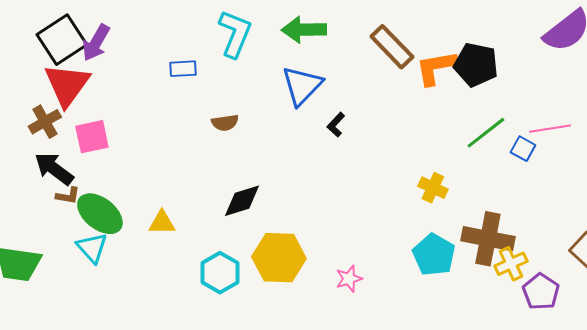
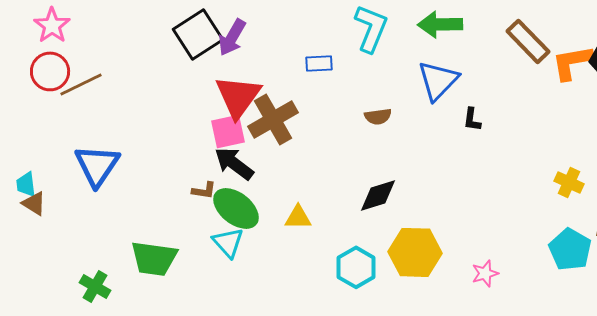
red triangle: (67, 85) -> (238, 96), moved
brown cross: (45, 122) -> (273, 119), moved, size x1.5
brown semicircle: (225, 123) -> (378, 116), moved
black L-shape: (336, 125) -> (472, 119), turned -35
black arrow: (54, 169) -> (234, 163), moved

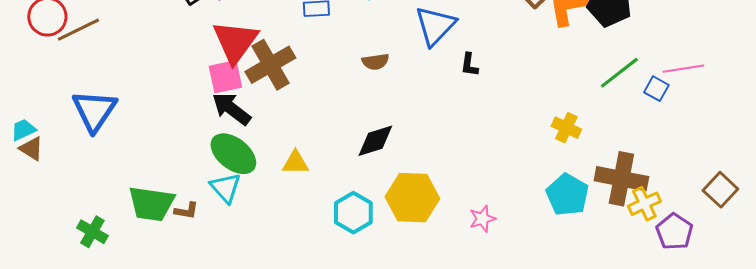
cyan trapezoid: (26, 184) -> (23, 130), turned 72
brown L-shape: (204, 190) -> (186, 211), moved

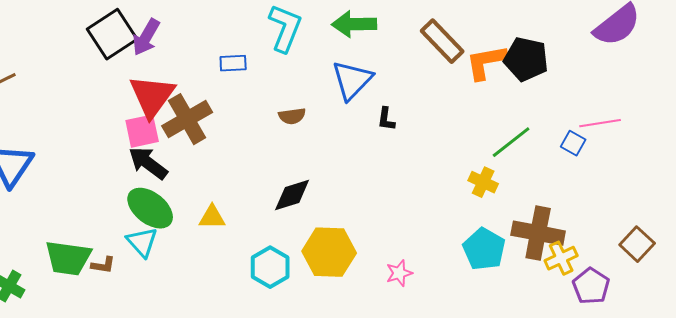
green line: (619, 73) -> (511, 142), moved

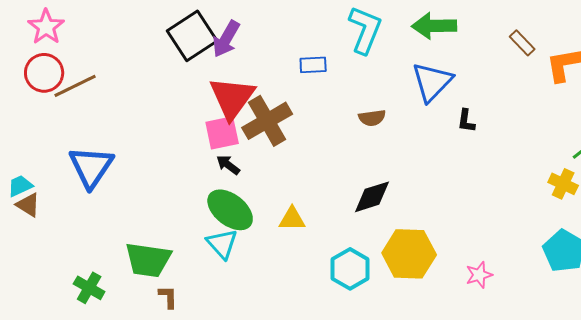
brown rectangle: (442, 41) -> (522, 43), size x0.6
black arrow: (148, 163) -> (228, 165), size x0.6
brown L-shape: (103, 265) -> (168, 297), moved, turned -100

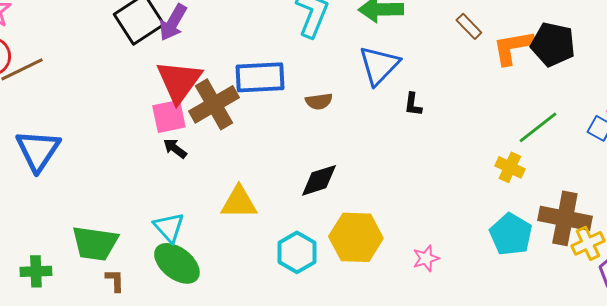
blue rectangle: (313, 65) -> (260, 77), moved, size x1.8
green ellipse: (230, 210) -> (177, 263), moved
yellow triangle: (292, 219) -> (239, 202), size x1.4
green cross: (89, 288) -> (36, 271), turned -32

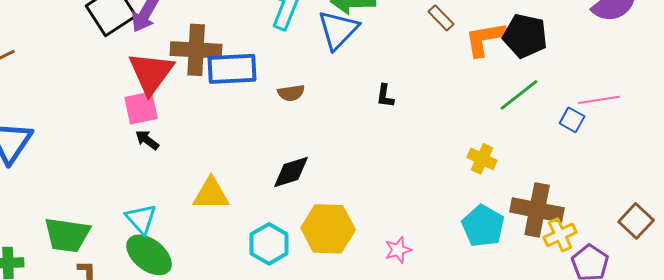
blue triangle: (379, 65) -> (338, 30), moved
brown cross: (214, 104) -> (196, 50), moved, turned 33
green line: (538, 127) -> (519, 95), moved

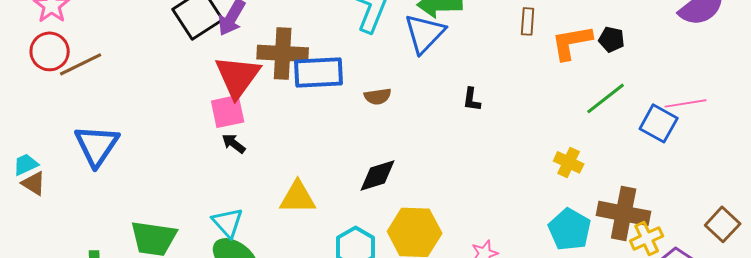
brown rectangle: (441, 18) -> (528, 21), turned 48
black pentagon: (525, 36) -> (612, 39), size x0.6
blue square: (572, 120) -> (659, 123), size x1.5

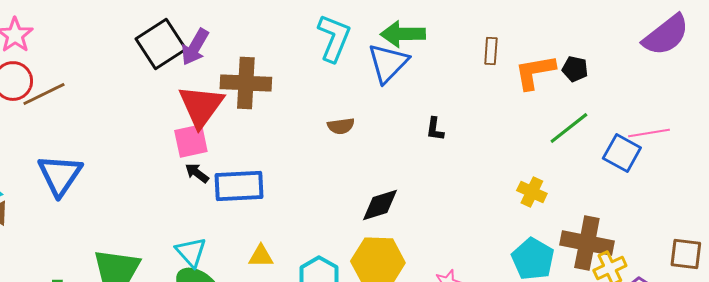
blue rectangle: (319, 72) -> (239, 186), moved
black diamond: (378, 175) -> (380, 205), moved
yellow triangle: (298, 197) -> (261, 256), moved, size x0.7
brown square: (723, 224) -> (686, 254), turned -36

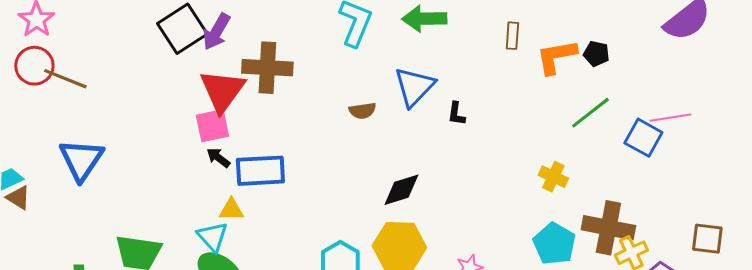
blue triangle: (388, 63) -> (414, 87), moved
brown line: (44, 94) -> (65, 79), turned 48
yellow triangle: (261, 256) -> (231, 210), moved

